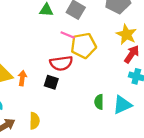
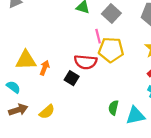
pink line: (68, 35) -> (98, 36), turned 40
yellow semicircle: (34, 121) -> (47, 112), turned 35

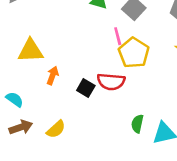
yellow pentagon: (111, 50) -> (134, 53), turned 30
yellow triangle: (26, 60) -> (31, 51), moved
red semicircle: (86, 62) -> (111, 82), moved

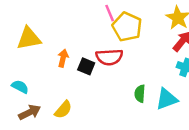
orange arrow: (53, 76) -> (63, 58), moved

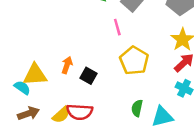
yellow pentagon: (127, 27) -> (134, 61), moved
yellow triangle: (29, 38) -> (35, 75), moved
red semicircle: (109, 57) -> (80, 112), moved

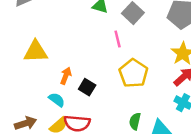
yellow triangle: (35, 75) -> (36, 52), moved
cyan semicircle: (22, 88) -> (57, 100), moved

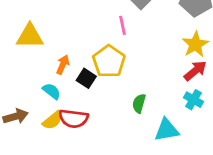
yellow pentagon: (133, 73) -> (109, 61), moved
green semicircle: (135, 121) -> (139, 103), moved

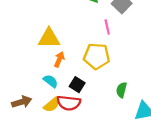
yellow triangle: (30, 36) -> (49, 38), moved
yellow pentagon: (109, 61) -> (97, 56), turned -30
black square: (86, 78) -> (77, 85), moved

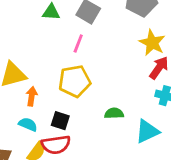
pink line: (107, 27) -> (78, 44), turned 48
green semicircle: (121, 90) -> (114, 113), turned 88

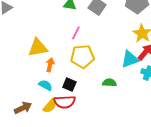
pink line: (78, 44) -> (76, 33), moved
cyan triangle: (147, 131) -> (130, 59), moved

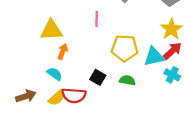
pink line: (76, 33) -> (97, 19), turned -32
yellow pentagon: (83, 57) -> (125, 48), moved
black square: (69, 85) -> (98, 77), moved

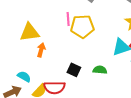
yellow pentagon: (125, 48) -> (82, 26), moved
cyan semicircle: (55, 74) -> (24, 77), moved

